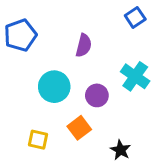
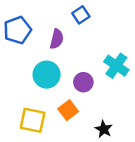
blue square: (135, 17) -> (81, 15), moved
purple semicircle: (84, 45) -> (57, 39), moved
yellow square: (38, 140) -> (33, 120), size x1.5

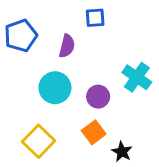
blue square: (81, 15) -> (95, 18), turned 30
orange square: (68, 110) -> (94, 132), moved
yellow square: (33, 120) -> (39, 141), turned 32

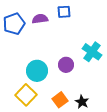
purple semicircle: (67, 46) -> (40, 19), moved, turned -112
cyan circle: (55, 88) -> (37, 71), moved
orange square: (94, 132) -> (60, 100), moved

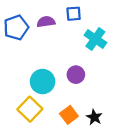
cyan cross: (92, 52) -> (95, 39), moved

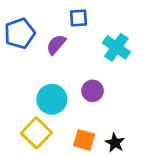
blue square: (74, 14) -> (79, 18), moved
purple semicircle: (46, 22) -> (56, 45), moved, turned -42
orange square: (69, 115) -> (84, 140), turned -36

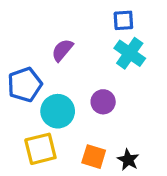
blue square: (79, 18) -> (123, 20), moved
blue pentagon: (20, 33) -> (25, 85), moved
yellow square: (36, 133) -> (40, 149), turned 32

